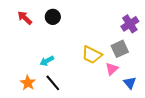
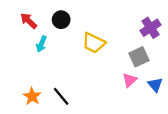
yellow trapezoid: (92, 55) -> (94, 43), moved
cyan arrow: (47, 61) -> (41, 44), moved, turned -40
blue triangle: (130, 83) -> (155, 85), moved

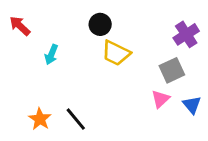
black circle: (61, 20) -> (100, 24), moved
red arrow: (29, 21) -> (20, 26), moved

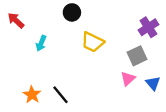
black circle: (100, 24) -> (72, 12), moved

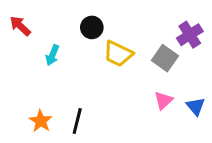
black circle: (72, 12) -> (92, 27), moved
gray square: (137, 56) -> (165, 58), moved, turned -30
black line: (61, 95) -> (77, 121), turned 54

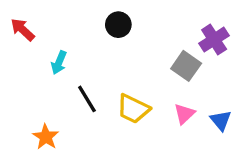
black circle: (92, 27) -> (118, 25), moved
yellow trapezoid: (118, 54) -> (133, 109), moved
black line: (77, 121) -> (87, 99), moved, turned -45

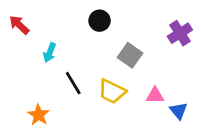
gray square: (186, 66) -> (130, 55), moved
pink triangle: (184, 114) -> (155, 96), turned 42
blue triangle: (221, 120) -> (179, 111), moved

